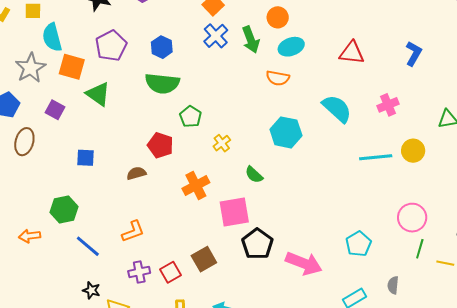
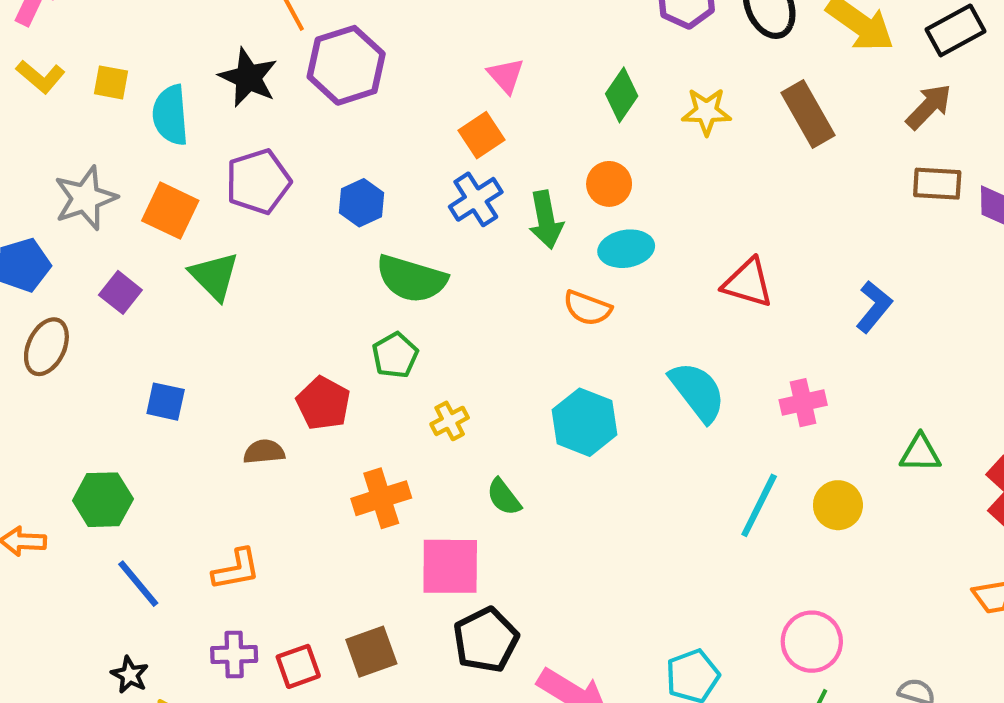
cyan semicircle: (52, 37) -> (170, 115), moved
green semicircle: (162, 83) -> (412, 279), moved
cyan line: (376, 157) -> (759, 505), turned -68

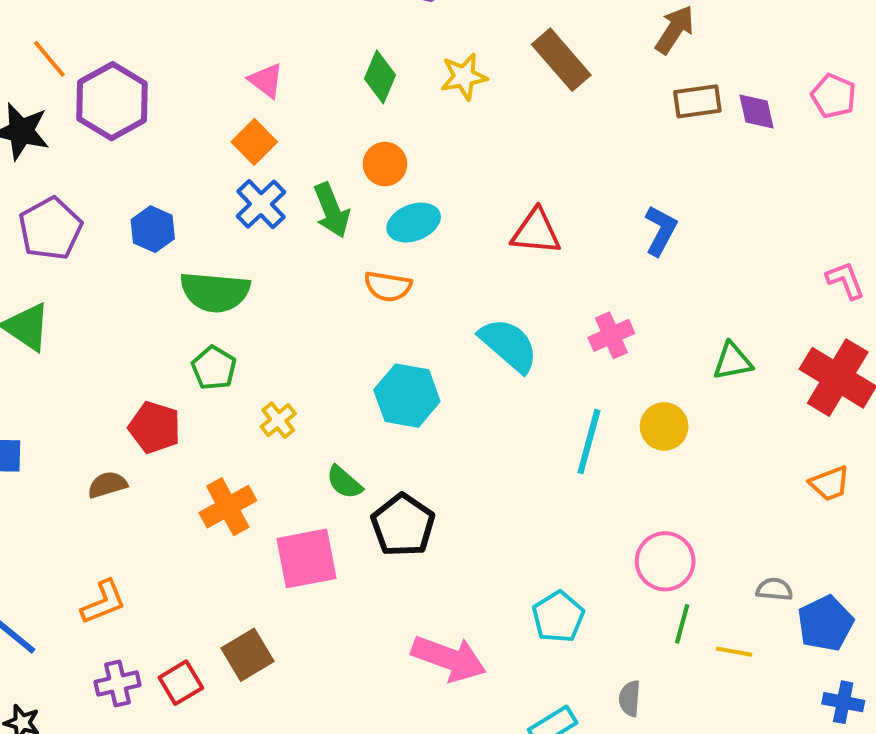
black pentagon: (486, 640) -> (403, 525), moved

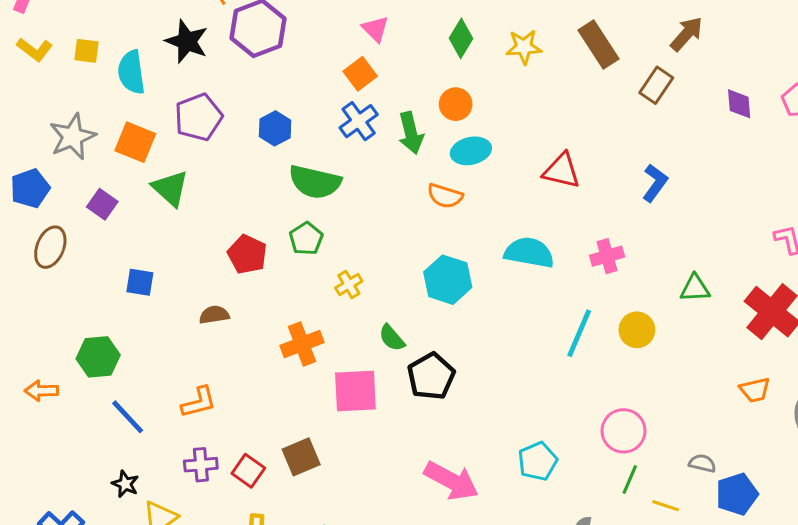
brown rectangle: (697, 101) -> (656, 85), moved, turned -56
cyan semicircle: (509, 345) -> (529, 253), turned -39
red pentagon: (155, 427) -> (247, 254), moved
red square: (181, 683) -> (248, 471), turned -32

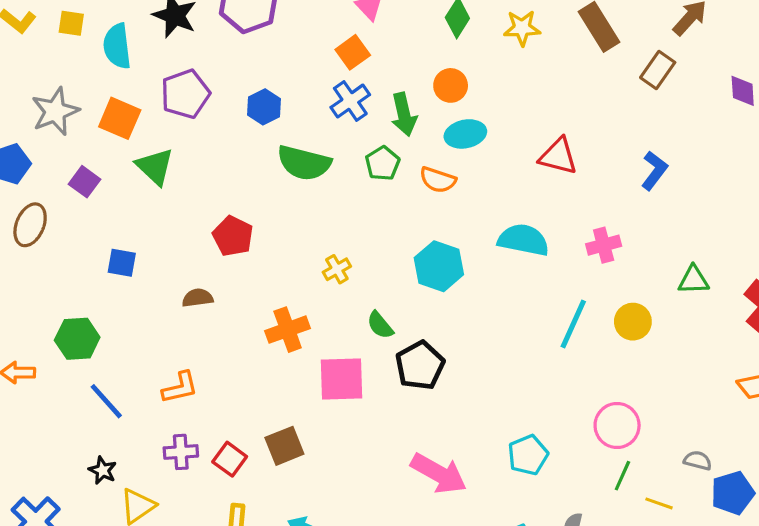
green pentagon: (306, 239) -> (383, 163), moved

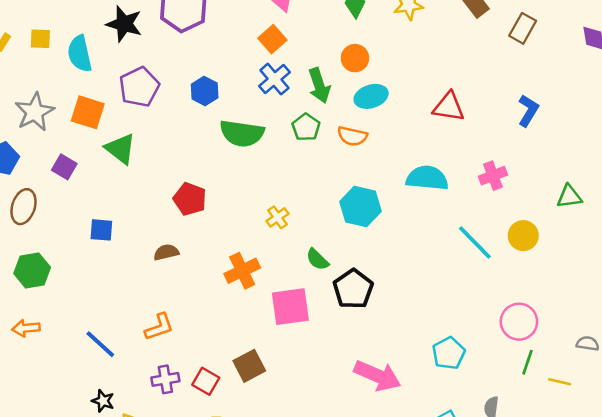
cyan line: (573, 324) -> (475, 243), turned -63
green hexagon: (77, 339) -> (32, 270), moved

